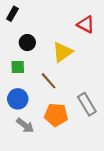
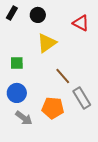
black circle: (27, 43) -> (38, 15), moved
yellow triangle: (62, 52) -> (47, 43), moved
brown line: (49, 81) -> (63, 76), moved

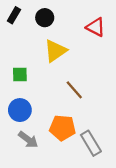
gray rectangle: (82, 98) -> (91, 143), moved

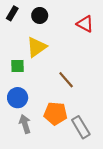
yellow triangle: (55, 51) -> (37, 47), moved
gray arrow: (28, 140) -> (25, 124), turned -144

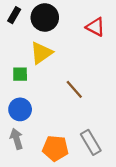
black circle: (40, 15) -> (45, 17), size x1.5
orange pentagon: (55, 113) -> (55, 148), moved
gray arrow: (25, 124) -> (17, 139), moved

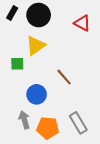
blue circle: (20, 109) -> (37, 94), moved
gray arrow: (17, 139) -> (24, 120), moved

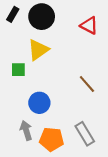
brown line: (64, 77) -> (87, 84), moved

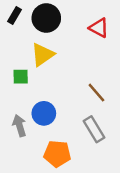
gray arrow: (26, 130) -> (19, 126), moved
gray rectangle: (85, 134) -> (94, 129), moved

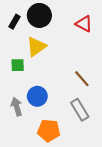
black rectangle: (14, 16) -> (15, 22), moved

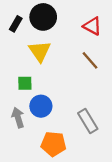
yellow triangle: (36, 47) -> (40, 51), turned -30
green square: (18, 65) -> (25, 83), moved
brown line: (82, 79) -> (90, 60), moved

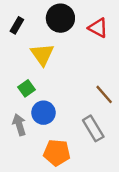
black circle: (43, 17) -> (60, 18), moved
brown line: (90, 60) -> (104, 94), moved
green square: (25, 83) -> (27, 88), turned -35

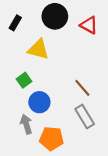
yellow triangle: (42, 54) -> (38, 49), turned -40
brown line: (104, 94) -> (82, 88), moved
gray arrow: (19, 125) -> (26, 124), moved

